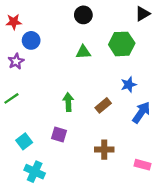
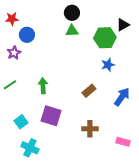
black triangle: (143, 14) -> (123, 25), moved
green triangle: (83, 52) -> (72, 31), moved
blue star: (129, 85) -> (108, 65), moved
green arrow: (68, 102) -> (43, 86), moved
purple square: (59, 134) -> (51, 116), size x1.5

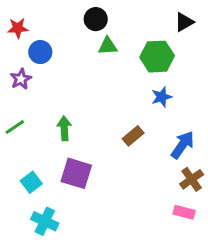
black circle: (72, 13) -> (96, 19), moved
black triangle: (123, 25) -> (184, 22), moved
brown cross: (90, 129) -> (192, 179), moved, turned -35

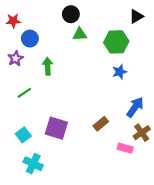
green line: (15, 127) -> (24, 93), moved
green arrow: (64, 128) -> (48, 66), moved
brown rectangle: (133, 136) -> (101, 124), moved
pink rectangle: (184, 212) -> (125, 148), moved

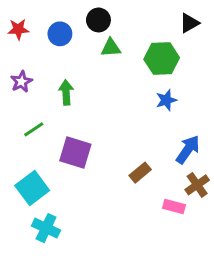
blue circle: (30, 39) -> (60, 34), moved
purple square: (56, 128) -> (75, 153), moved
cyan square: (23, 135) -> (32, 188), size x1.5

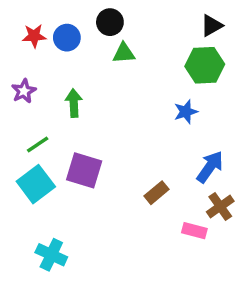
red star: (18, 29) -> (34, 36), moved
green hexagon: (162, 59) -> (205, 65), moved
cyan square: (32, 188) -> (36, 184), moved

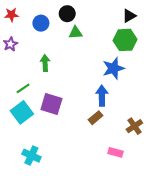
red star: (34, 36) -> (11, 15), moved
purple star: (24, 91) -> (10, 44), moved
blue star: (186, 112) -> (113, 68), size x1.5
blue arrow: (210, 167) -> (102, 96), moved, turned -36
pink rectangle: (194, 231) -> (116, 152), moved

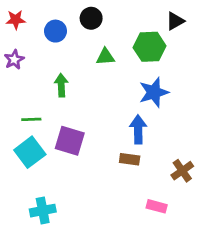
green triangle: (76, 33) -> (105, 57), moved
green hexagon: (125, 40) -> (150, 47), moved
green line: (23, 88) -> (31, 119), turned 32
brown rectangle: (96, 118) -> (130, 159), turned 48
cyan cross: (31, 156) -> (43, 211), turned -36

